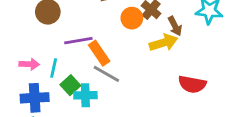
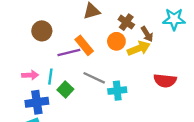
orange circle: (132, 18) -> (116, 41), moved
orange rectangle: (99, 53) -> (84, 45), moved
cyan cross: (85, 95) -> (117, 91), moved

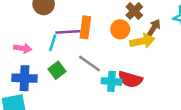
brown arrow: (147, 34) -> (154, 28), turned -126
orange rectangle: (84, 45) -> (85, 27), turned 36
cyan line: (50, 77) -> (53, 43), moved
red semicircle: (165, 81) -> (130, 79), moved

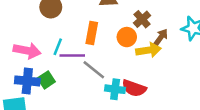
purple line: (68, 32) -> (72, 55), moved
pink arrow: (23, 48) -> (27, 51), size x1.5
green square: (57, 70) -> (46, 80), moved

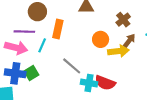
brown cross: (142, 19) -> (123, 20), moved
orange rectangle: (92, 33) -> (58, 29), moved
purple line: (72, 55) -> (24, 32), moved

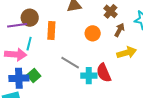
purple line: (24, 32) -> (17, 25), moved
cyan line: (42, 45) -> (29, 44), moved
yellow arrow: (118, 51) -> (127, 53), moved
red semicircle: (105, 83) -> (104, 73), turned 54

